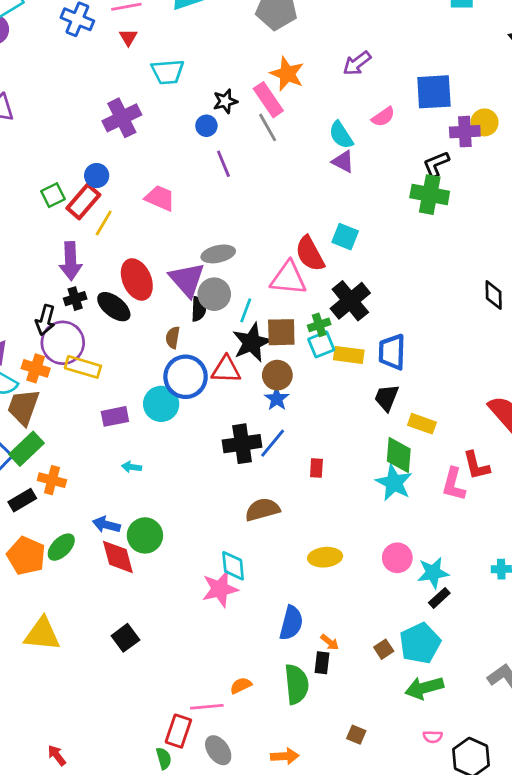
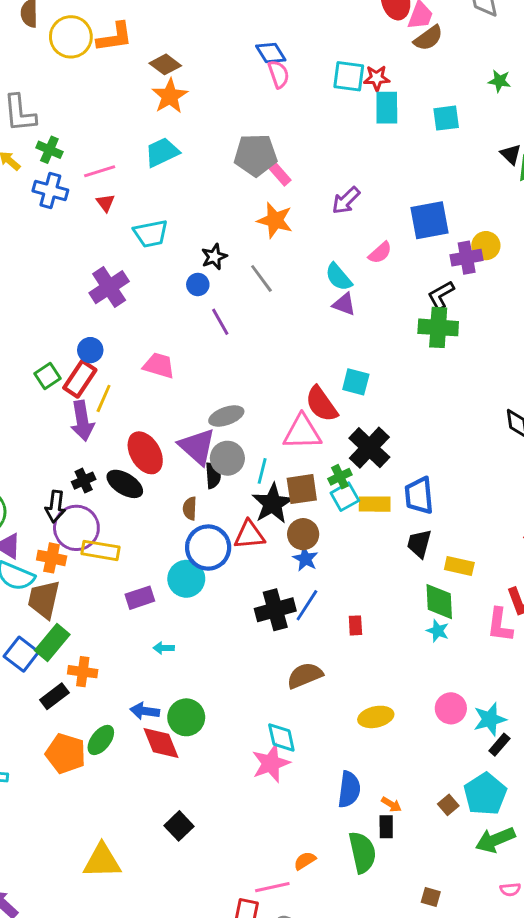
pink rectangle: (268, 100) -> (279, 173), moved, size x0.7
purple arrow: (71, 261) -> (82, 421), moved
cyan star: (394, 483) -> (438, 631), size x0.6
yellow triangle: (42, 634) -> (102, 861), moved

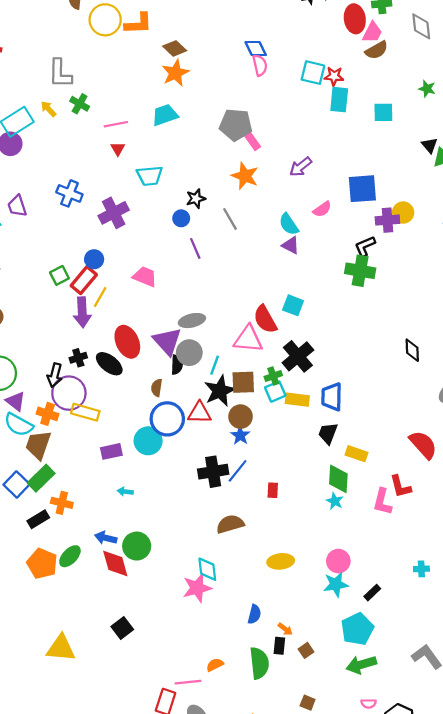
blue cross: (50, 190) -> (69, 193), moved
cyan star: (490, 719) -> (336, 584), moved
blue semicircle: (349, 789) -> (254, 614), size x0.7
brown square: (448, 805) -> (306, 650), moved

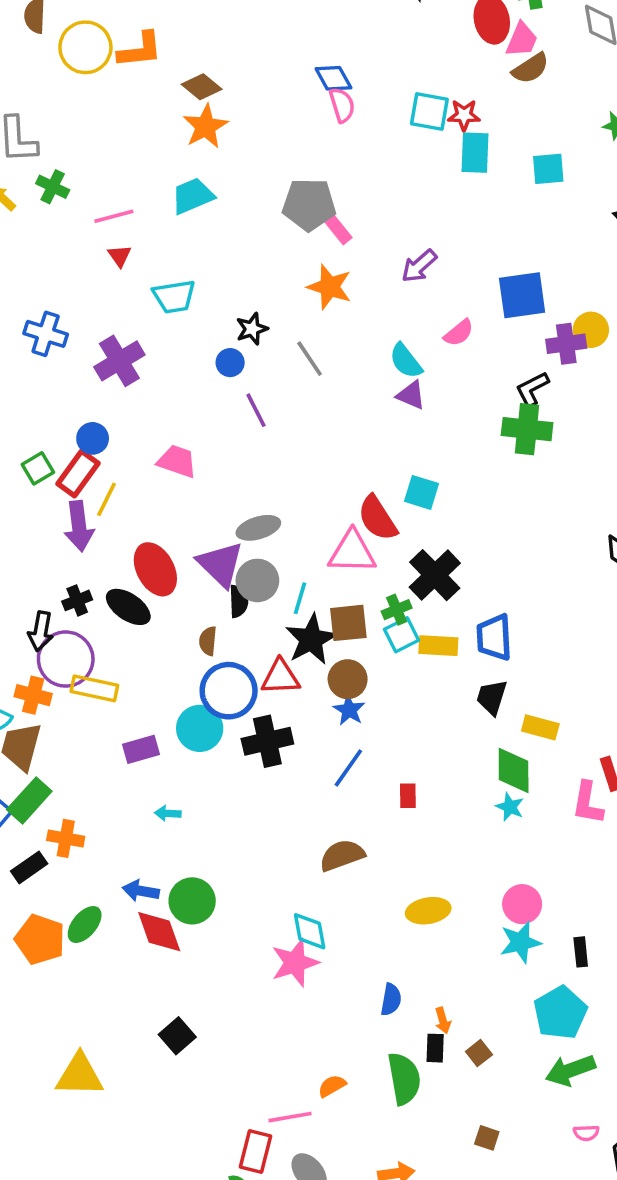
black cross: (213, 472) -> (267, 741), moved
black rectangle: (372, 593) -> (581, 952), turned -49
orange arrow: (285, 629) -> (443, 1021), turned 40

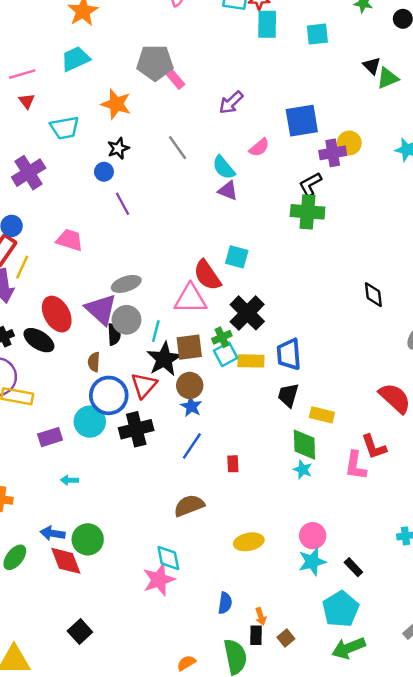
orange star: (330, 287) -> (116, 104), moved
gray line: (310, 359) -> (178, 148), moved
red triangle: (280, 677) -> (144, 385), turned -44
black rectangle: (581, 952) -> (353, 567), turned -36

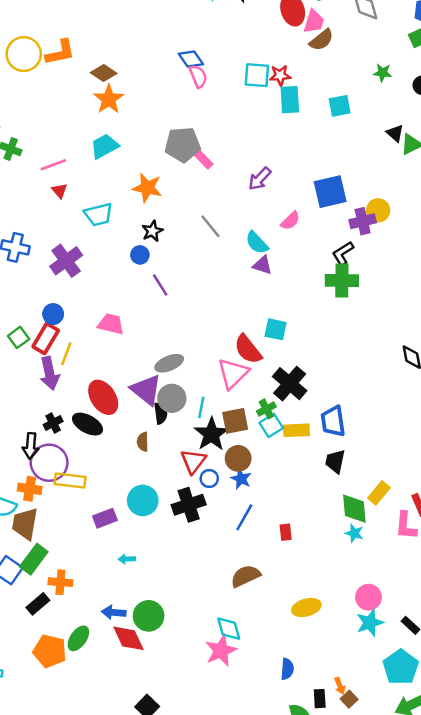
pink triangle: (190, 299) -> (233, 373), turned -40
blue circle: (109, 395) -> (209, 479), moved, size x0.5
yellow rectangle: (322, 415) -> (379, 493), moved, turned -60
orange arrow: (261, 616) -> (340, 686), moved

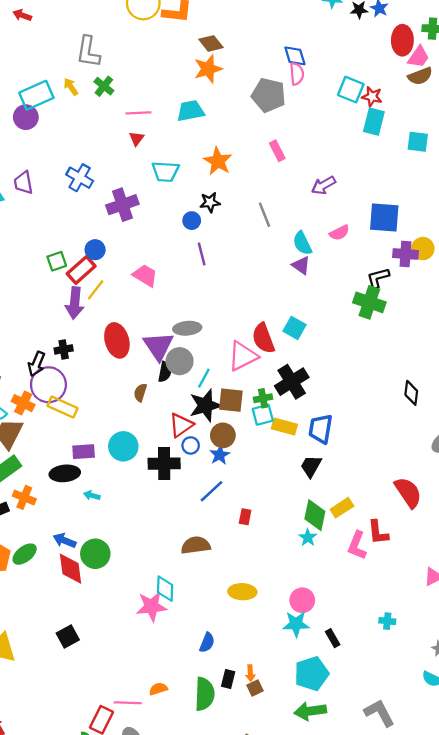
gray pentagon: (183, 145) -> (269, 95), moved
black ellipse: (88, 424) -> (65, 473), moved, turned -52

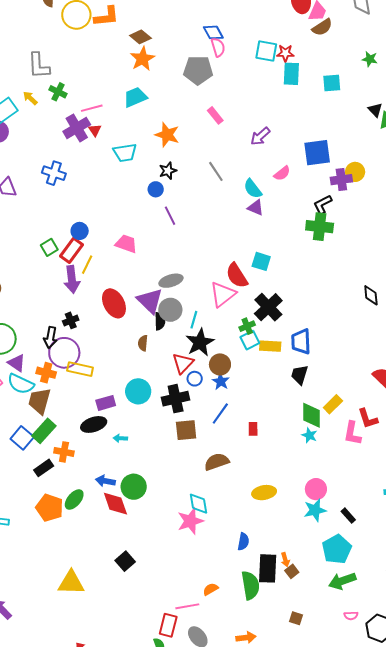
purple cross: (122, 205) -> (77, 128), moved
brown square: (231, 400) -> (186, 430), moved
black rectangle: (228, 679) -> (268, 568), size x1.8

